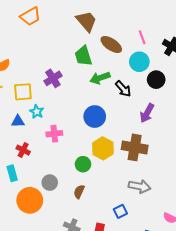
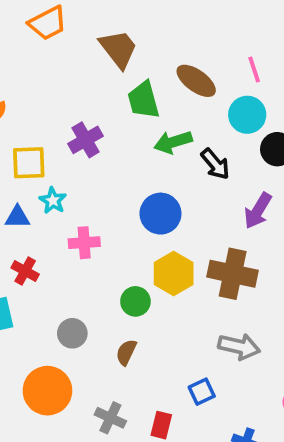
brown trapezoid: (86, 21) -> (118, 49), moved
orange circle: (30, 200) -> (47, 391), moved

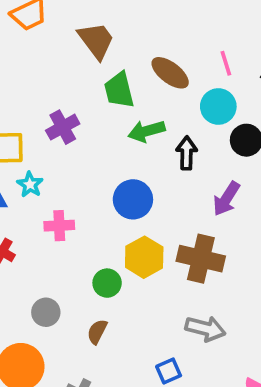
black arrow: (215, 164) -> (187, 153), turned -140

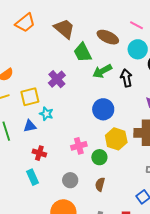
pink line: (226, 63) -> (137, 25), turned -32
pink cross: (59, 226) -> (79, 146), moved

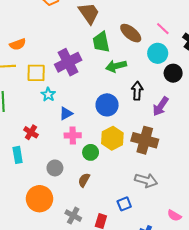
black arrow: (126, 78) -> (137, 91), moved
purple cross: (57, 79) -> (68, 62), size x1.4
blue triangle: (30, 126) -> (66, 114), moved, turned -32

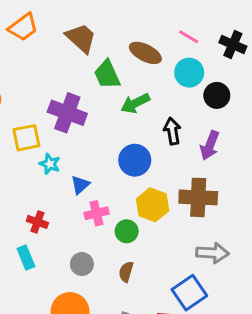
purple cross: (68, 62) -> (67, 113), turned -30
blue square: (124, 204) -> (189, 293), size x1.6

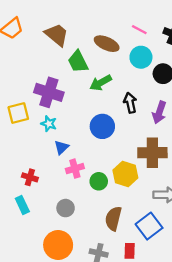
cyan star: (50, 164) -> (49, 124), moved
yellow hexagon: (153, 205) -> (125, 174), moved
brown semicircle: (126, 272) -> (113, 219), moved, size x1.5

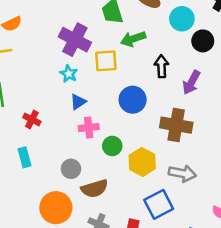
yellow square: (18, 113) -> (106, 61), moved
blue circle: (102, 126) -> (133, 100), moved
yellow hexagon: (125, 174) -> (142, 162), moved
red cross: (30, 177) -> (32, 119), moved
brown semicircle: (113, 219) -> (94, 189), moved, turned -130

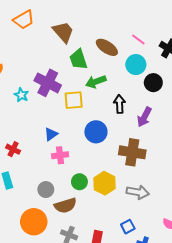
cyan star: (69, 74) -> (21, 95), moved
green circle: (112, 146) -> (79, 182), moved
blue square: (159, 204) -> (128, 227), moved, size x0.6

